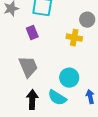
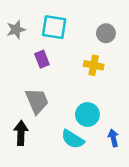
gray circle: (87, 20) -> (106, 33), moved
black arrow: (32, 100) -> (21, 133), moved

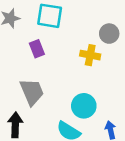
gray circle: (106, 33) -> (109, 34), moved

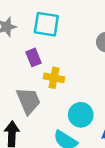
yellow cross: (90, 55) -> (54, 78), moved

